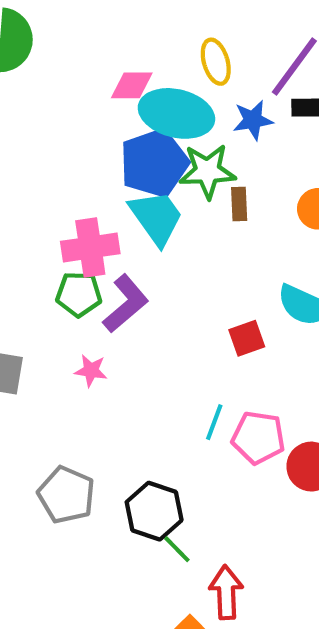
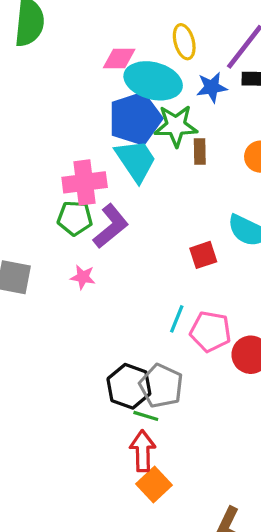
gray pentagon: (66, 495) -> (161, 386), moved
green line: (177, 549) -> (146, 416), turned -30
red arrow: (226, 592) -> (143, 451), moved

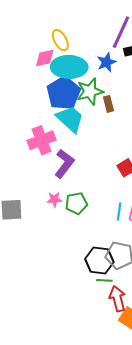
yellow ellipse: (184, 42) -> (60, 40), moved
green pentagon: (75, 218) -> (76, 203), moved
green line: (146, 416) -> (104, 280), moved

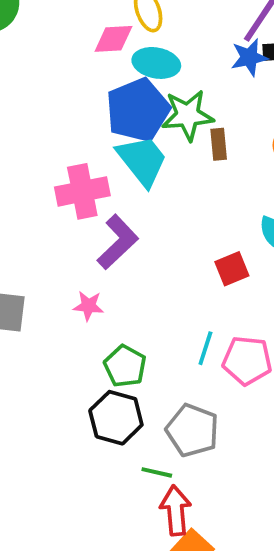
blue star: (107, 62) -> (249, 57), moved
cyan ellipse: (69, 67) -> (156, 63), size x0.7
green pentagon: (76, 203) -> (125, 366), moved, turned 30
black hexagon: (99, 260) -> (116, 418), moved

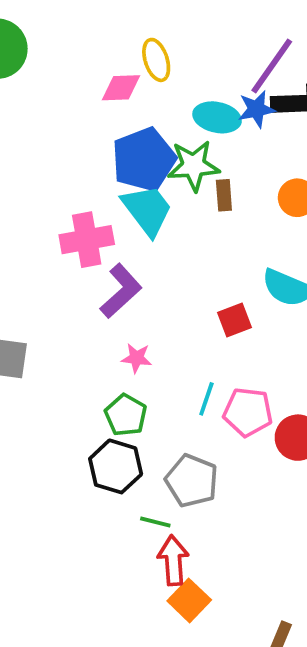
cyan ellipse: (156, 63) -> (217, 117), moved
pink star: (88, 306) -> (136, 358), moved

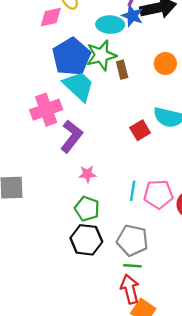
blue star: (256, 109) -> (132, 16), turned -30
red square: (234, 320) -> (140, 130), moved
green line: (155, 522) -> (132, 266), moved

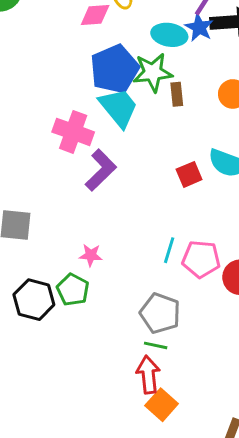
pink cross: (46, 110) -> (73, 132), turned 32
pink star: (87, 174) -> (91, 255), moved
green pentagon: (87, 209) -> (73, 290), moved
black hexagon: (86, 240) -> (34, 300), moved

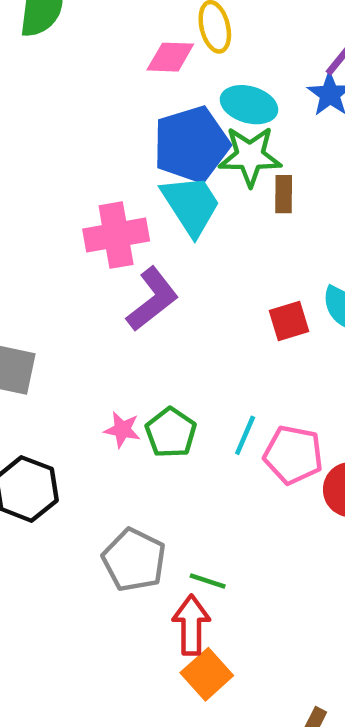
cyan ellipse: (169, 35) -> (249, 105), moved
pink cross: (73, 132) -> (116, 235), turned -36
green pentagon: (73, 290) -> (171, 433), moved
gray pentagon: (160, 313) -> (134, 560), moved

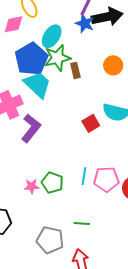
cyan ellipse: (249, 105) -> (52, 36), turned -60
green line: (208, 581) -> (82, 223), moved

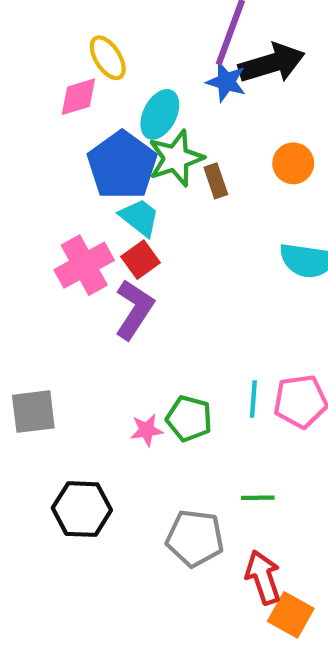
cyan trapezoid: (37, 85) -> (140, 217), size x0.7
red square: (91, 123) -> (140, 260), moved

